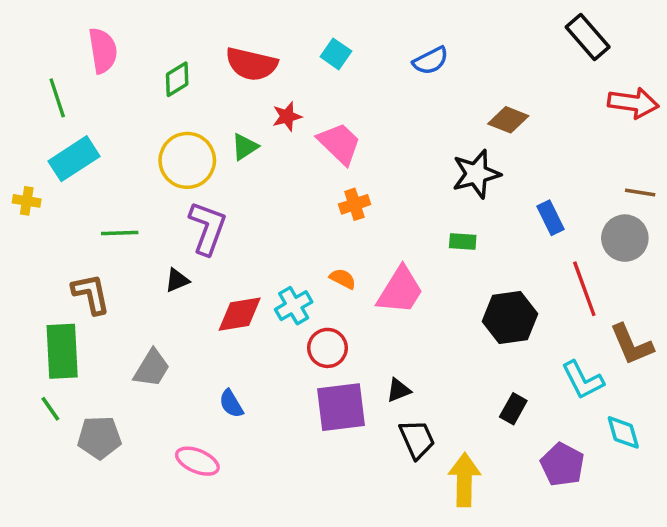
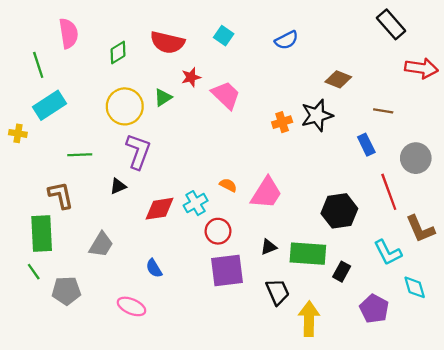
brown line: (640, 192) -> (383, 111), moved
orange cross: (355, 204) -> (282, 122), moved
green rectangle: (463, 241) -> (308, 254), moved, size x2.0
black triangle: (398, 390) -> (269, 247), moved

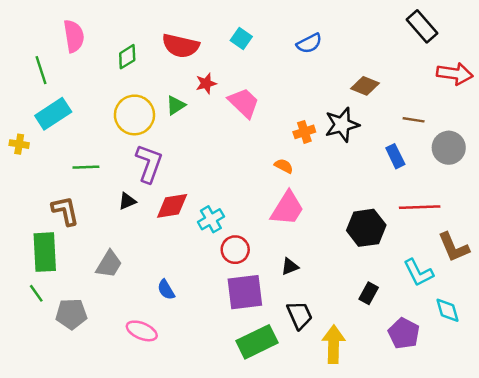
gray circle: (416, 158) -> (449, 148), moved
orange semicircle: (228, 185) -> (284, 166), moved
red line: (389, 192) -> (420, 207), turned -72
red diamond: (160, 209) -> (172, 206), moved
green rectangle: (308, 254) -> (257, 342), moved, turned -30

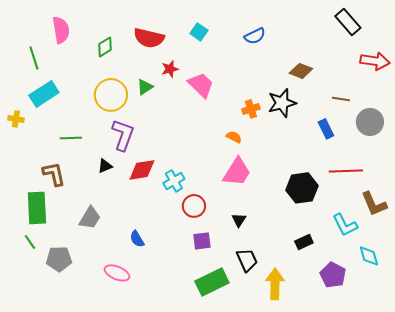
black triangle: (290, 267) -> (239, 220), turned -35
purple square: (245, 292) -> (202, 241), size x0.6
black rectangle: (369, 293) -> (304, 242), turned 36

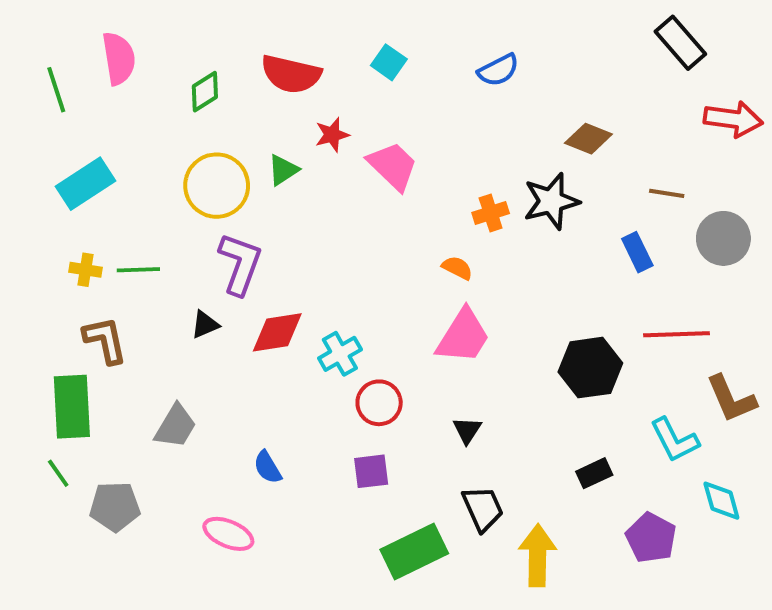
green line: (34, 58) -> (56, 90), moved
yellow cross: (16, 119) -> (86, 270), moved
purple square: (202, 241) -> (371, 471), moved

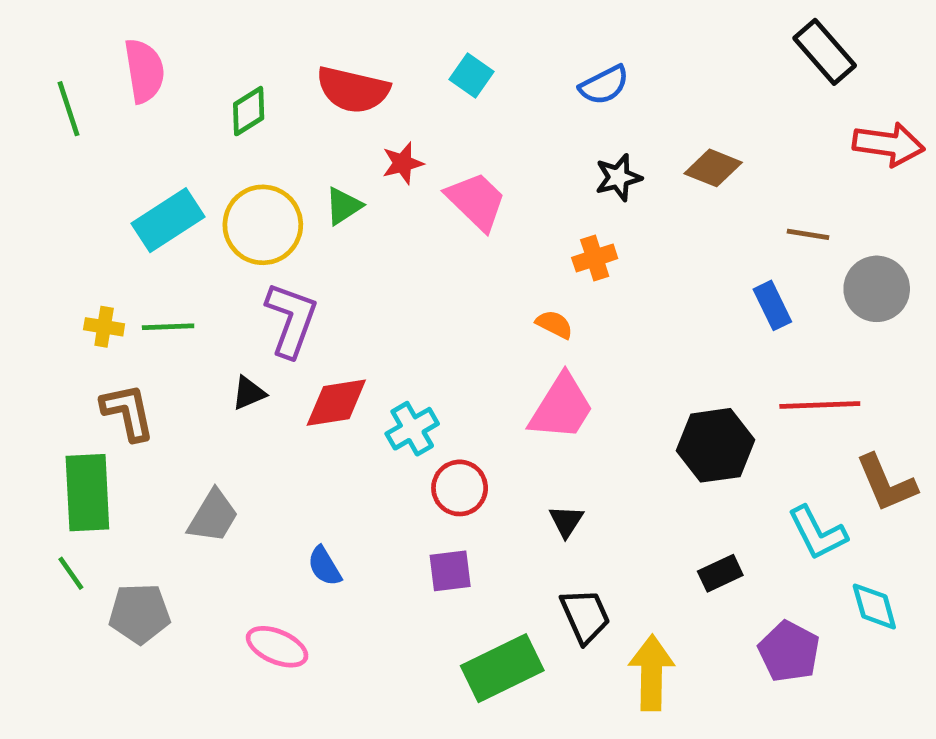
cyan rectangle: (86, 184) -> (168, 220), moved
black star: (551, 201) -> (618, 177), moved, size x0.7

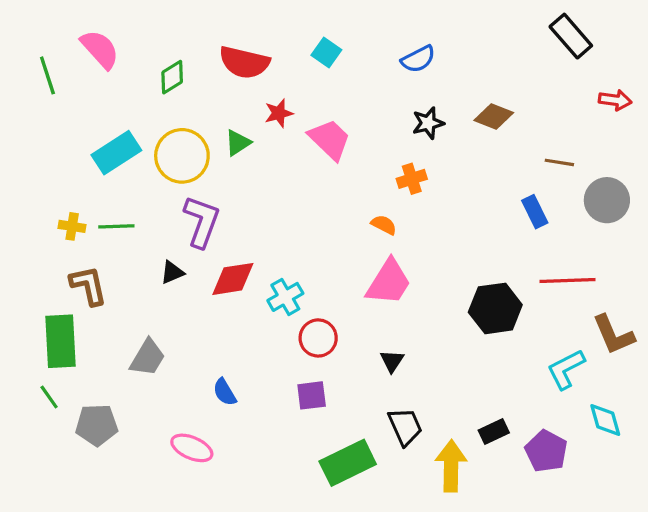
pink semicircle: (144, 71) -> (100, 49), turned -33
red arrow: (889, 144) -> (615, 100), size x0.7
cyan L-shape: (817, 533) -> (566, 369), turned 90
black rectangle: (720, 573) -> (494, 432), moved

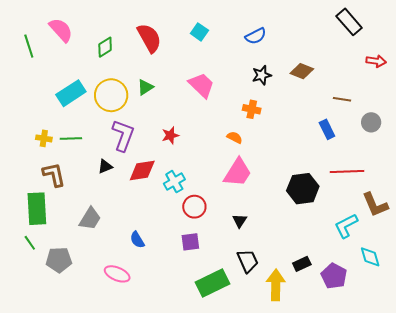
red semicircle: (244, 62) -> (149, 38), turned -132
red star: (279, 113) -> (170, 135), moved
orange cross: (412, 179) -> (252, 109), turned 30
gray circle: (607, 200) -> (371, 122), size x0.7

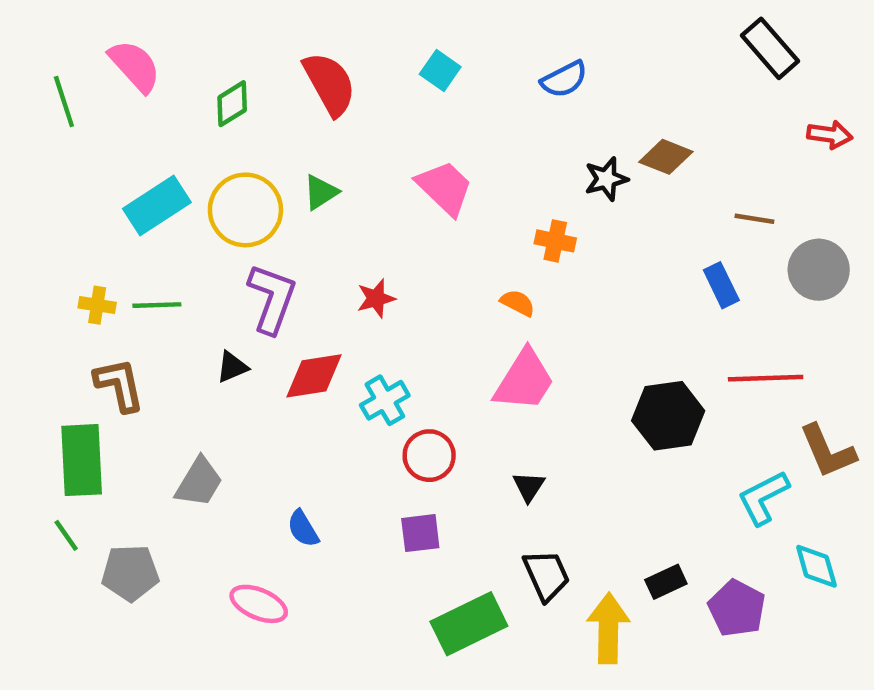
black star: (262, 75) -> (606, 179), moved
gray circle: (371, 122) -> (819, 270), size x1.4

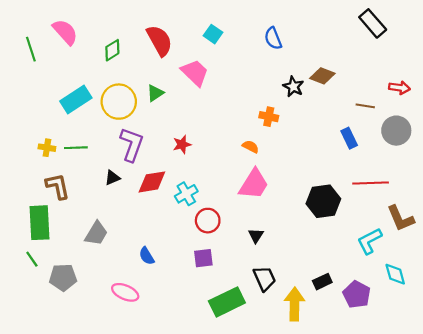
blue semicircle: (564, 79) -> (273, 38), turned 95
red arrow: (830, 135) -> (399, 88), moved
black star: (606, 179) -> (293, 87), turned -30
pink trapezoid: (445, 188) -> (195, 73), moved

